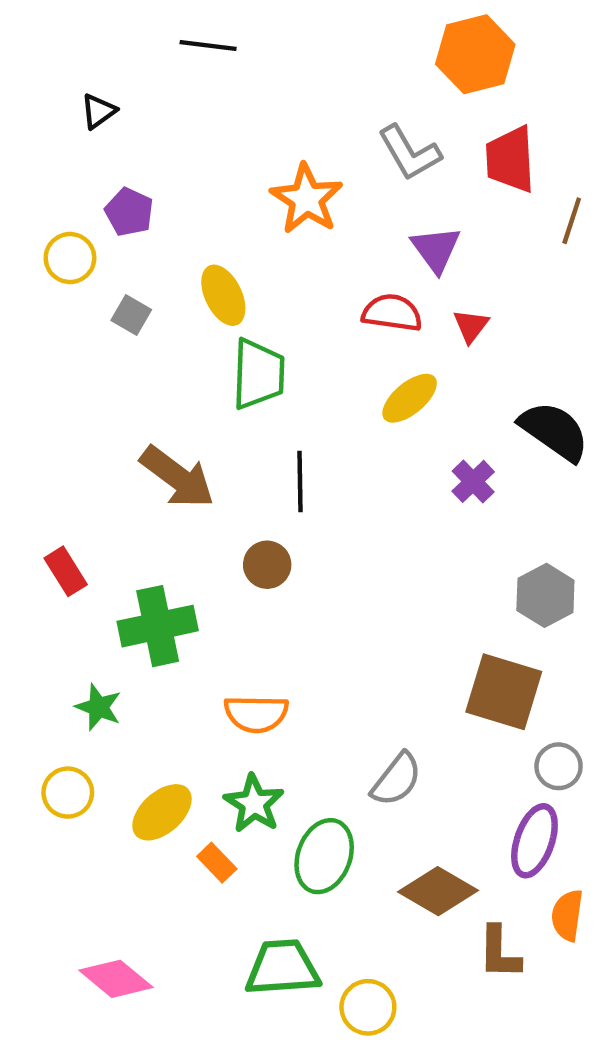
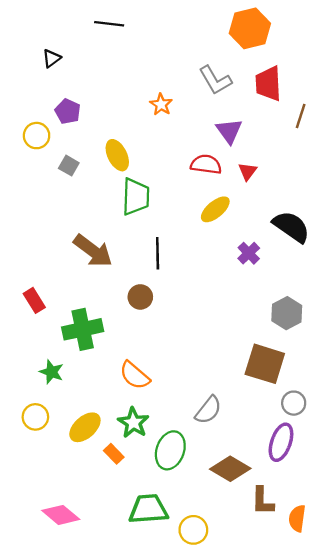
orange star: (307, 199) -> (161, 104), size x0.6
orange semicircle: (256, 714) -> (135, 375), turned 40
orange semicircle: (567, 915) -> (297, 518), moved

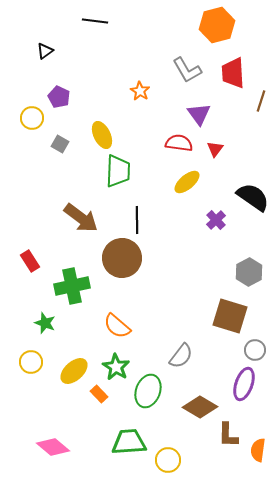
brown circle: (140, 297) -> (122, 258), size x1.8

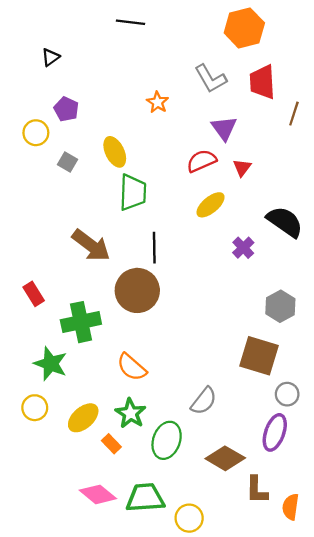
black line: (95, 21) -> (131, 22), moved
red semicircle: (179, 143) -> (202, 161), turned -32
green star: (45, 323) -> (51, 364), size x1.4
pink diamond: (53, 447) -> (98, 494), moved

